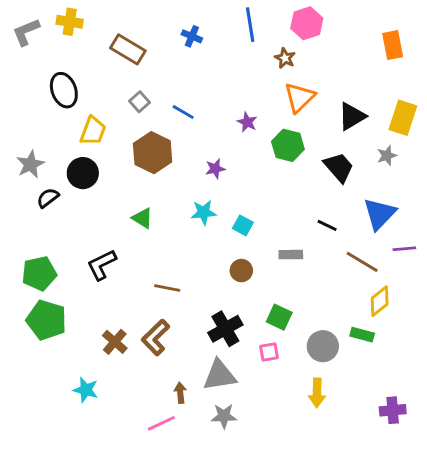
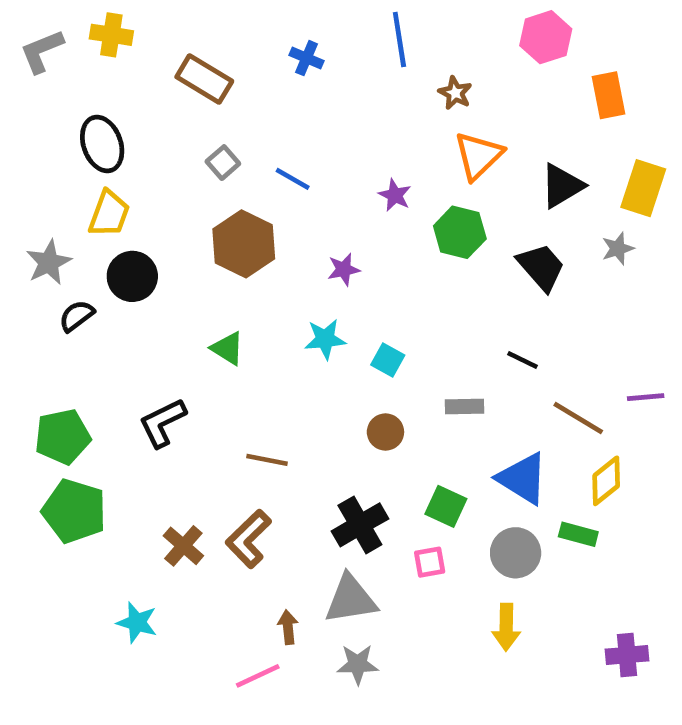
pink hexagon: (307, 23) -> (546, 37), moved
orange rectangle: (393, 45) -> (608, 95), moved
yellow trapezoid: (93, 131) -> (109, 214), moved
blue triangle: (380, 214) -> (523, 478), moved, turned -42

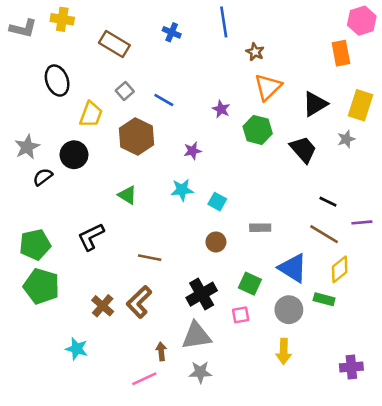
pink hexagon: (546, 37) -> (362, 21), moved
gray L-shape: (42, 51) -> (23, 28), turned -144
yellow trapezoid: (109, 214) -> (91, 114), moved
black line: (523, 360) -> (328, 202), moved

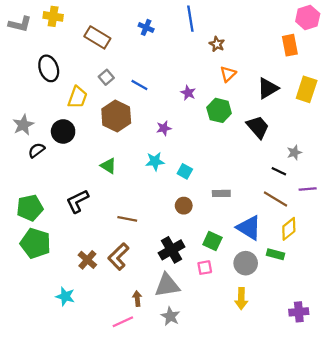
orange triangle: (268, 87) -> (228, 74), size x0.7
gray star: (346, 139) -> (294, 153), moved
gray star: (200, 372) -> (170, 316), turned 30

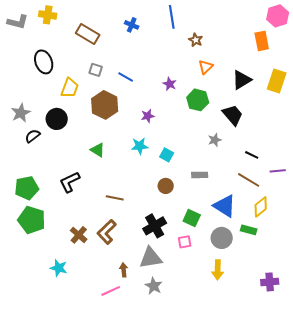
gray square: (106, 77) -> (96, 70), turned -32
gray star: (294, 153) -> (215, 140), moved

